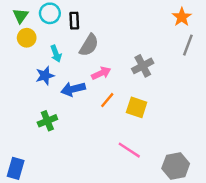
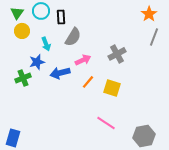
green cross: (47, 121) -> (23, 78), moved

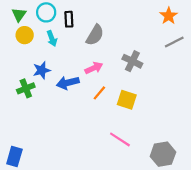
gray semicircle: (73, 37) -> (95, 35), moved
gray line: (154, 37) -> (174, 42), turned 42
cyan arrow: (46, 44) -> (52, 38), moved
gray cross: (117, 54) -> (132, 61), turned -36

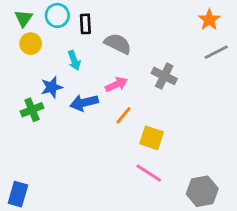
gray semicircle: (95, 35) -> (118, 44), turned -95
cyan arrow: (52, 38) -> (74, 60), moved
yellow square: (127, 100) -> (152, 138), moved

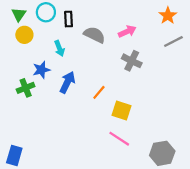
pink arrow: (116, 84) -> (127, 31), moved
blue arrow: (84, 103) -> (67, 82), turned 130

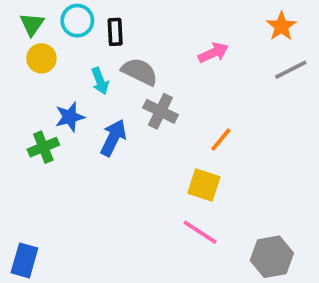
gray semicircle: (94, 35) -> (140, 72), moved
gray cross: (132, 61) -> (160, 111), moved
orange line: (99, 92) -> (221, 140), moved

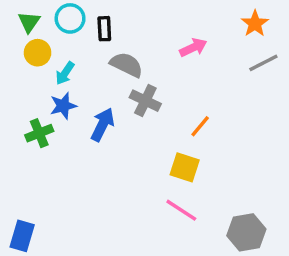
cyan arrow: (100, 81) -> (65, 73), moved, turned 55

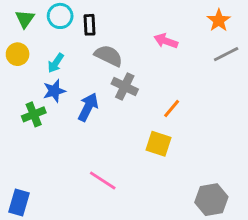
pink arrow: (193, 48) -> (166, 41), turned -135
yellow circle: (38, 53) -> (18, 54), moved
pink line: (181, 210) -> (103, 180), moved

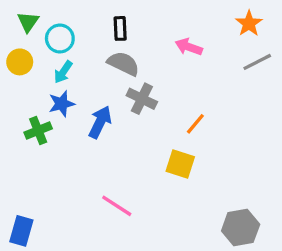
cyan circle: (60, 16) -> (60, 38), moved
black rectangle: (89, 25) -> (120, 28), moved

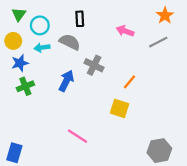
gray line: (257, 62) -> (158, 42), moved
gray semicircle: (123, 64) -> (70, 42), moved
cyan arrow: (63, 72) -> (42, 48), turned 48
blue star: (62, 104) -> (20, 63), moved

